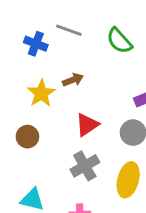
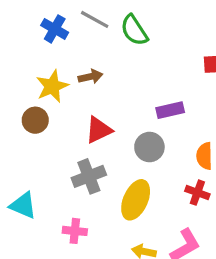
green semicircle: (119, 41) -> (134, 30), moved
brown circle: (27, 137) -> (35, 120), moved

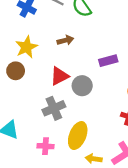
brown arrow: (90, 77) -> (65, 40), moved
gray circle: (149, 147) -> (82, 86), moved
yellow ellipse: (136, 200) -> (78, 135), moved

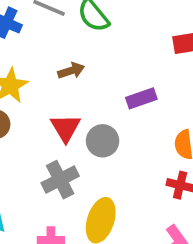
red triangle: (59, 76) -> (66, 128), turned -30

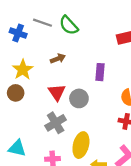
purple rectangle: (141, 98) -> (100, 72), turned -63

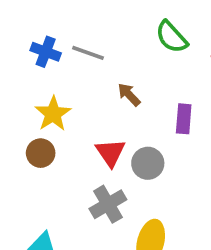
gray line: (42, 23) -> (88, 53), moved
green semicircle: (69, 25) -> (171, 37), moved
brown arrow: (58, 59) -> (129, 95), moved, turned -112

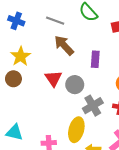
gray line: (88, 53) -> (55, 21), moved
brown arrow: (129, 95) -> (64, 45), size x1.5
gray cross: (108, 204) -> (93, 106), moved

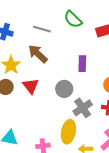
brown arrow: (64, 45) -> (38, 54), moved
red triangle: (53, 79) -> (31, 86), moved

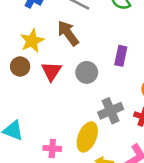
gray circle: (64, 89) -> (87, 72), moved

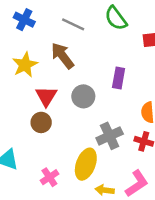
brown circle: (20, 66) -> (41, 122), moved
pink cross: (52, 148) -> (49, 177), turned -36

